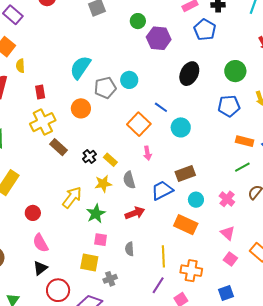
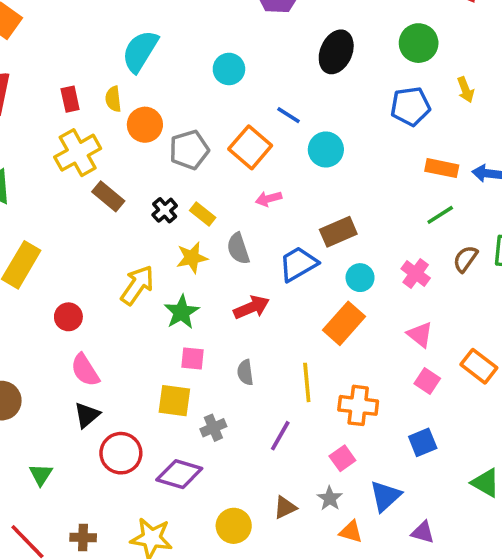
yellow semicircle: (20, 66) -> (113, 99), moved
gray pentagon: (105, 88) -> (189, 150), moved
pink arrow: (147, 153) -> (269, 199), turned 88
orange rectangle: (186, 225) -> (344, 323), turned -70
purple line: (158, 285) -> (280, 436), moved

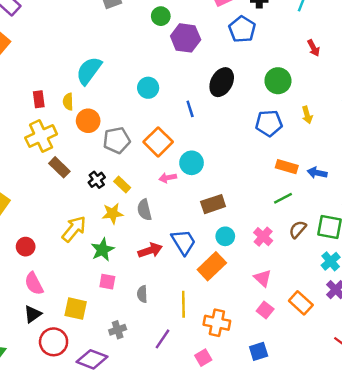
blue line: (288, 115) -> (190, 109), moved, turned 35
cyan circle: (326, 149) -> (192, 163), moved
blue trapezoid: (298, 264) -> (183, 242), moved, turned 84
yellow square: (174, 401) -> (76, 309), moved

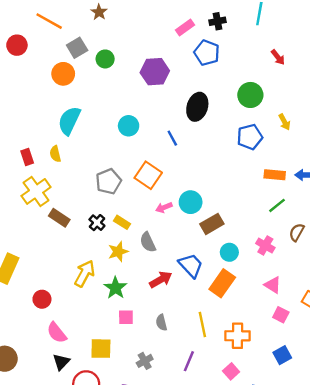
green circle: (161, 16) -> (105, 59), moved
orange circle: (88, 121) -> (63, 74), moved
cyan circle: (192, 163) -> (191, 202), moved

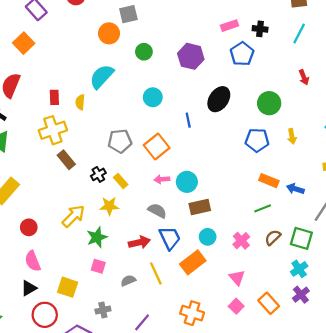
green circle: (105, 59) -> (144, 52), moved
gray semicircle: (148, 242) -> (157, 211), moved, turned 126
gray semicircle: (161, 322) -> (128, 281), turned 64
yellow line: (202, 325) -> (156, 274), moved, turned -30

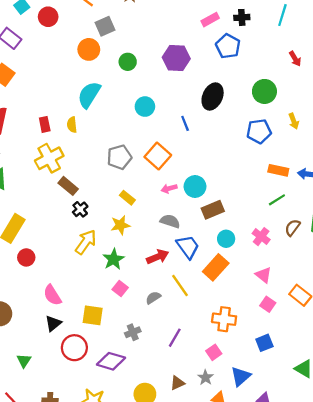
black cross: (98, 174) -> (80, 209), moved
red circle: (29, 227) -> (26, 257), moved
pink square: (98, 266) -> (120, 288), turned 32

